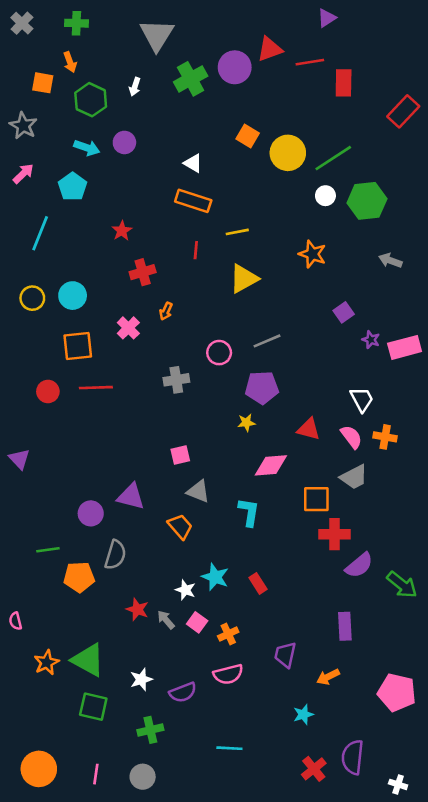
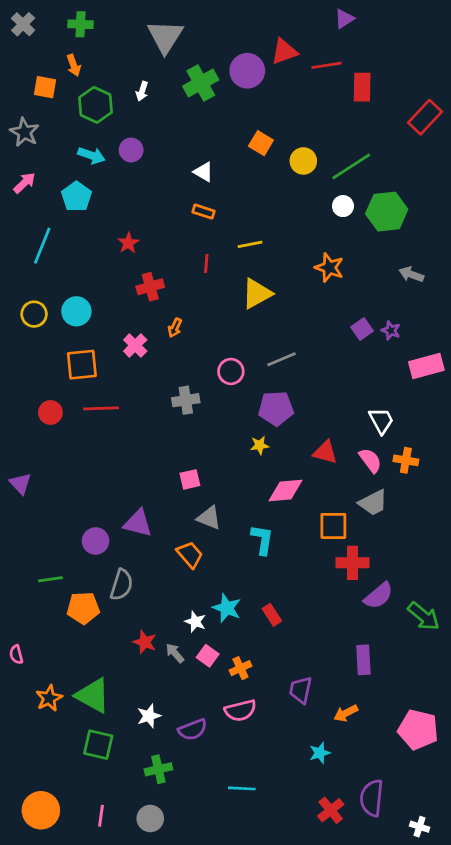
yellow circle: (288, 153) -> (303, 161), size x0.7
orange rectangle: (193, 201) -> (204, 212), size x0.6
purple star: (371, 340) -> (391, 330), moved

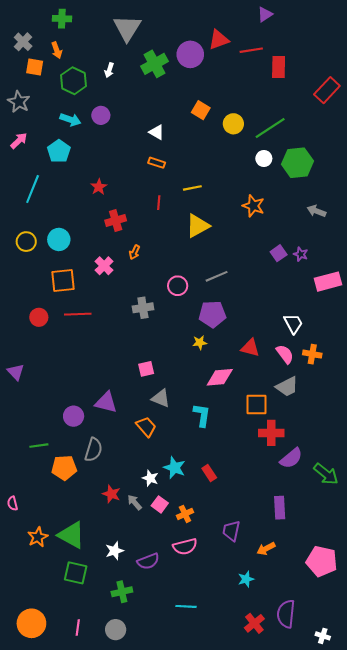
gray cross: (23, 24) -> (23, 42), moved

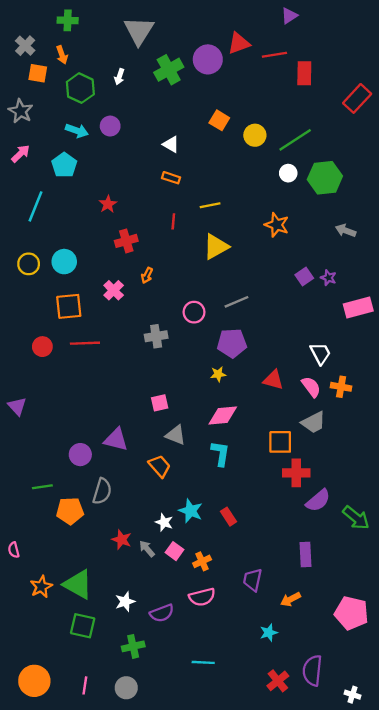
pink diamond: (220, 377) -> (223, 416), moved

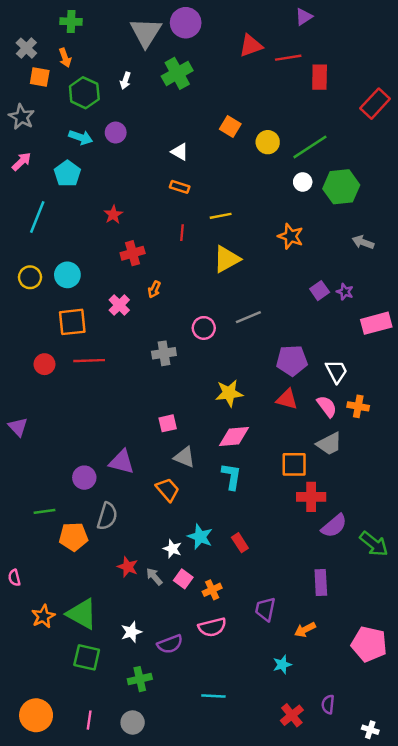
purple circle: (208, 59) -> (186, 23), moved
purple pentagon: (232, 343) -> (292, 361), moved
yellow star: (218, 374) -> (229, 393), size x1.6
purple semicircle: (312, 671) -> (328, 704), size x0.6

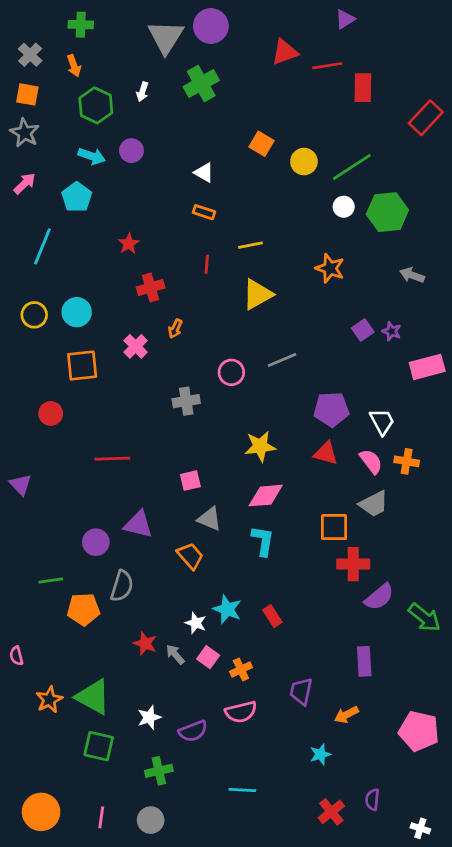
orange square: (40, 77) -> (27, 94), moved
red line: (89, 361) -> (112, 459), moved

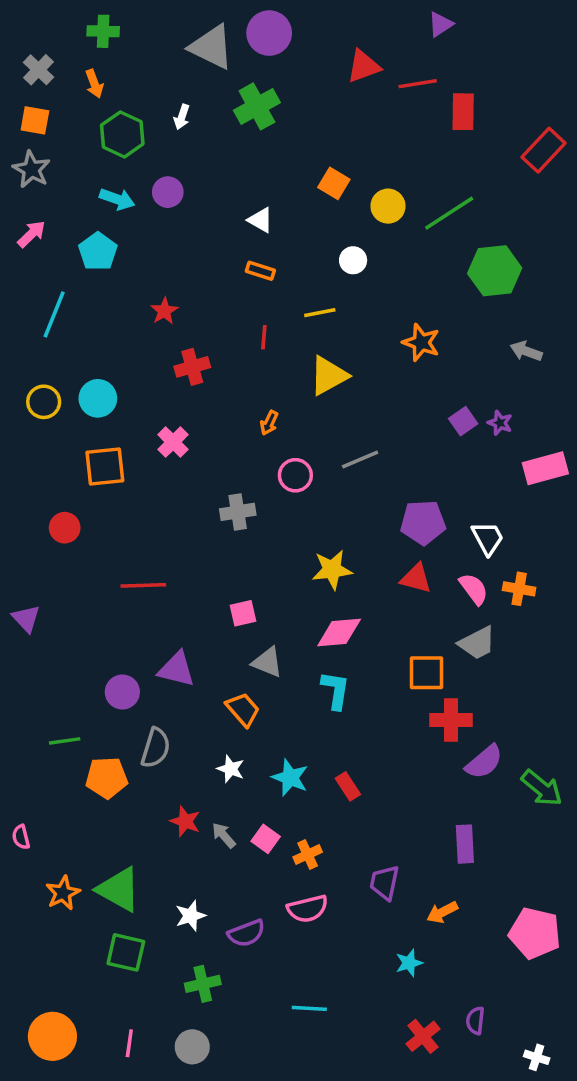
gray triangle: (166, 37) -> (211, 47), turned -36
white circle: (344, 207) -> (353, 260), moved
orange arrow: (175, 329) -> (269, 423), moved
white star: (196, 623) -> (231, 769), moved

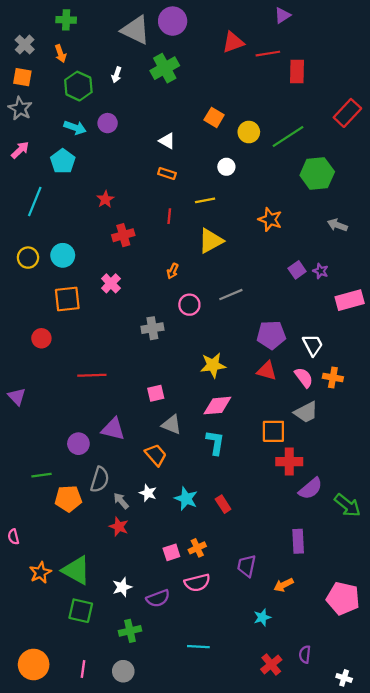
red rectangle: (544, 150) -> (347, 113), moved
gray arrow: (224, 835) -> (121, 501), moved
pink square: (266, 839) -> (171, 552), moved, turned 36

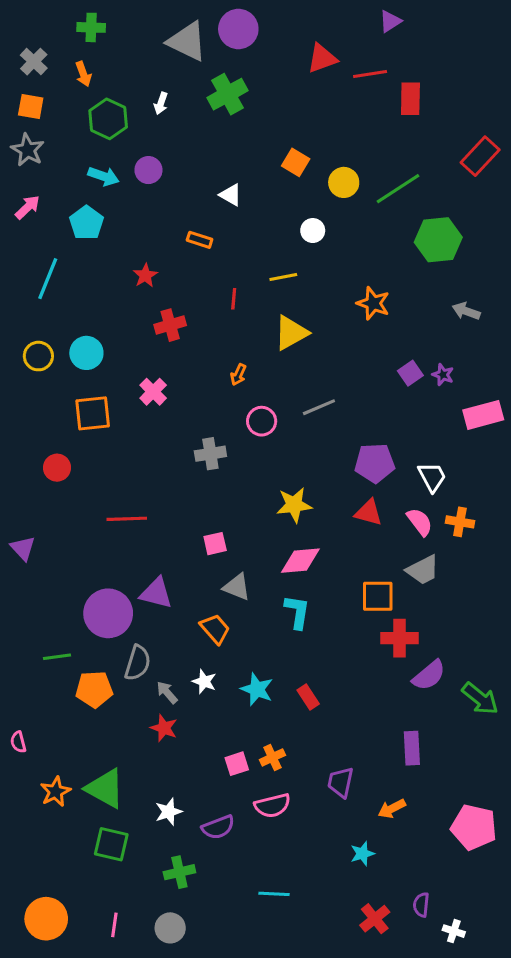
orange rectangle: (167, 173) -> (200, 240), moved
purple circle: (78, 444) -> (108, 613), size x1.6
white cross: (344, 678) -> (454, 931), moved

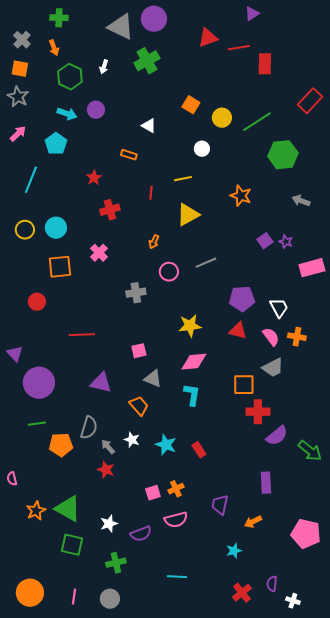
purple circle: (108, 613) -> (39, 383), moved

